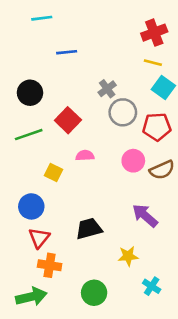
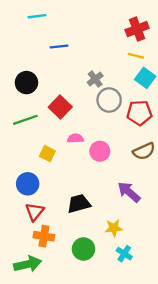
pink circle: (133, 161) -> (100, 151), moved
cyan cross: (152, 286) -> (124, 254), moved
green circle: (94, 293) -> (83, 249), moved

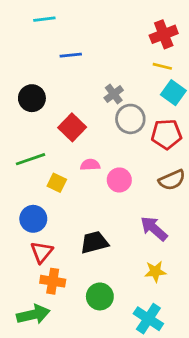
green line: (25, 120) -> (31, 159), moved
yellow star: (114, 228) -> (155, 272), moved
cyan cross: (124, 254) -> (148, 319), moved, size x1.5

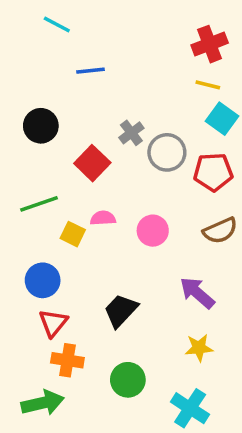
cyan line: (44, 19) -> (57, 24), turned 35
gray cross: (114, 94) -> (131, 133), moved
pink semicircle: (90, 165) -> (103, 218), moved
black trapezoid: (94, 242) -> (121, 311), turned -32

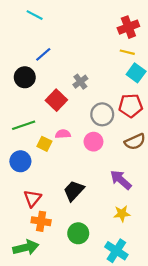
blue line: (91, 71) -> (43, 54), moved, turned -35
gray circle: (167, 152) -> (102, 114), moved
blue circle: (43, 280) -> (20, 161), moved

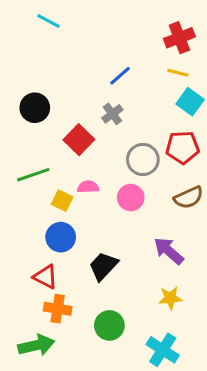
blue line: (43, 54) -> (120, 76), moved
blue circle: (20, 161) -> (61, 237), moved
red triangle: (32, 198) -> (45, 277), turned -42

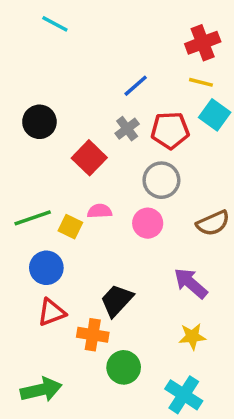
red pentagon: (182, 147) -> (170, 130), moved
green line: (33, 175) -> (33, 218), moved
blue circle: (61, 237) -> (46, 268), moved
red triangle: (45, 277) -> (51, 312), turned -48
orange cross: (58, 309) -> (93, 335), moved

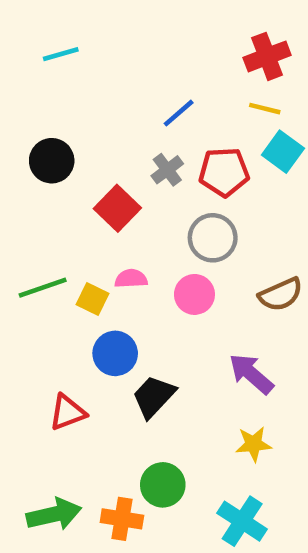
cyan line: (55, 24) -> (61, 54), moved, turned -44
blue circle: (46, 268) -> (115, 353), moved
orange cross: (93, 335) -> (122, 519), moved

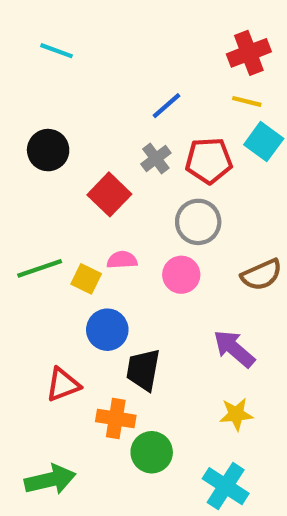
cyan line: (61, 54) -> (57, 51), turned 36
black trapezoid: (154, 396) -> (143, 370), turned -33
orange cross: (122, 519) -> (116, 418), moved

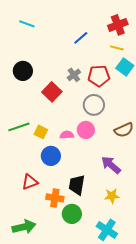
blue line: (166, 106) -> (81, 38), moved
pink semicircle: (122, 260) -> (67, 135), moved
black trapezoid: (143, 370) -> (77, 185), moved

